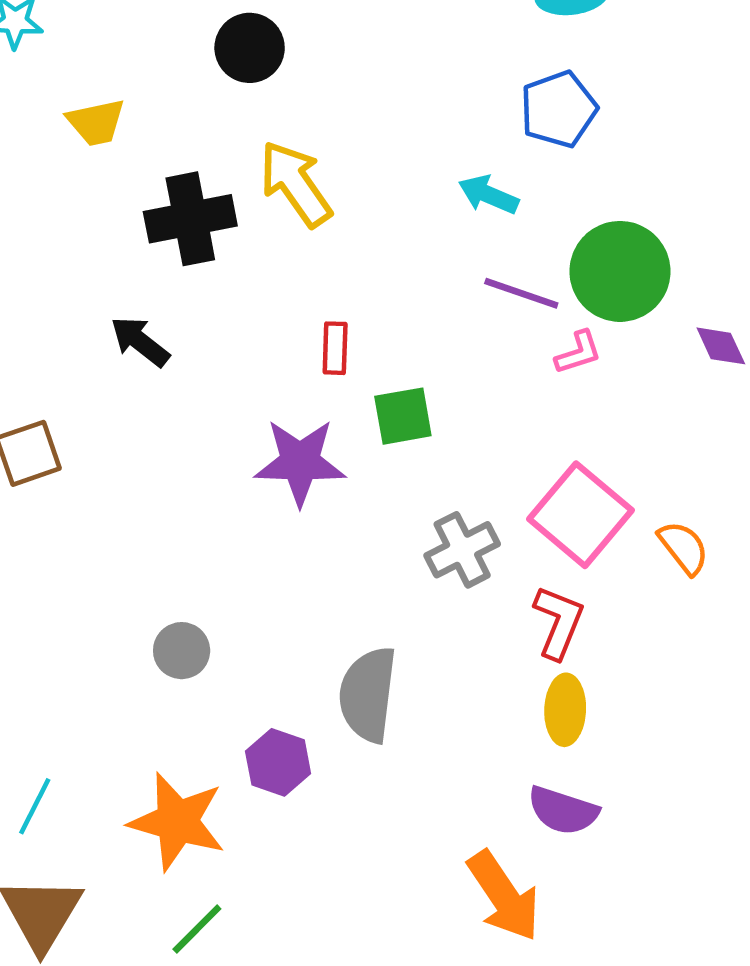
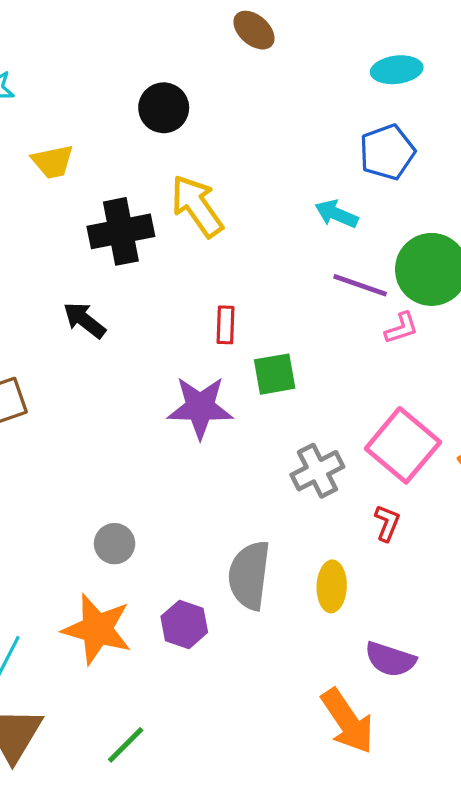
red L-shape: (559, 622) -> (387, 523), size x0.7
yellow ellipse: (565, 710) -> (332, 586), moved
orange star: (177, 822) -> (97, 629), moved

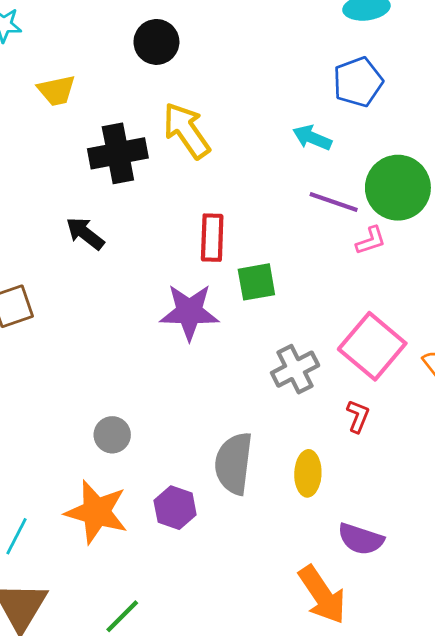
red rectangle: (225, 325) -> (212, 238), size x1.4

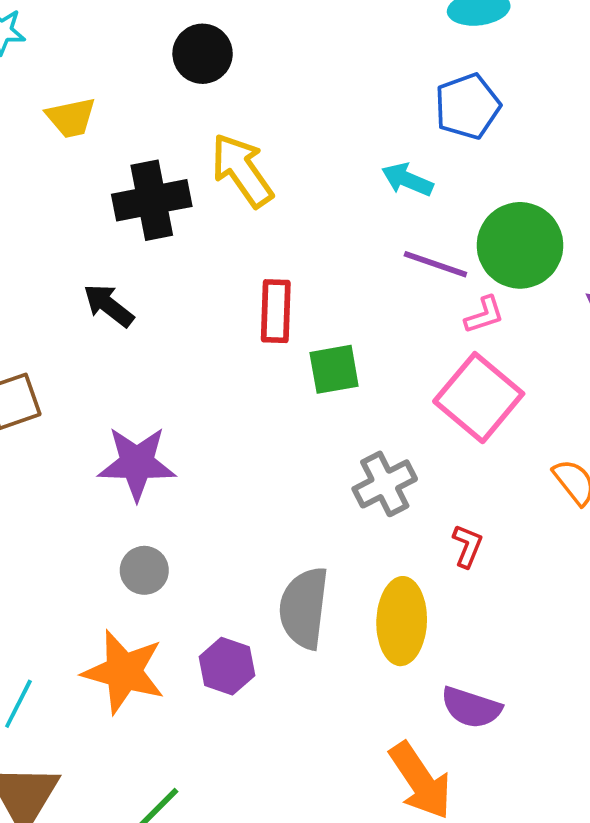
purple star: (189, 312) -> (137, 463), moved
pink square: (372, 346) -> (479, 398), moved
yellow ellipse: (308, 473) -> (402, 621), size x1.4

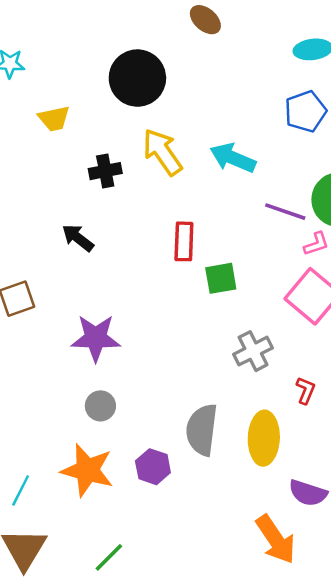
black circle: (203, 54) -> (137, 78), size x1.5
cyan arrow: (407, 180) -> (233, 158), moved, size x1.4
black cross: (152, 200) -> (105, 171), size x0.7

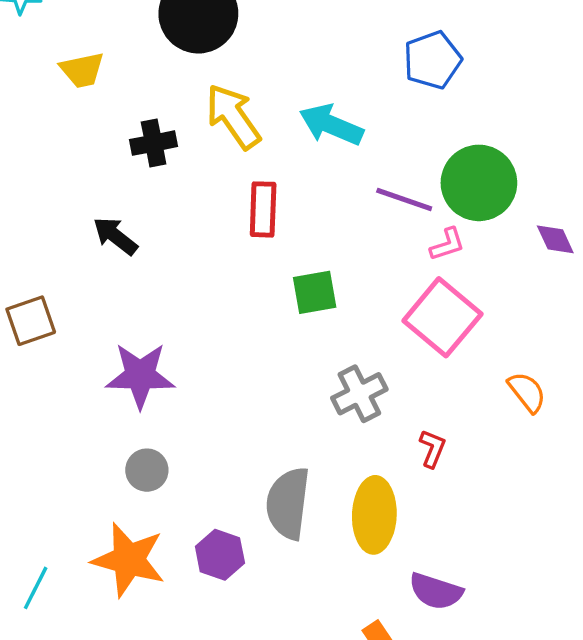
red rectangle: (184, 241) -> (263, 209), moved

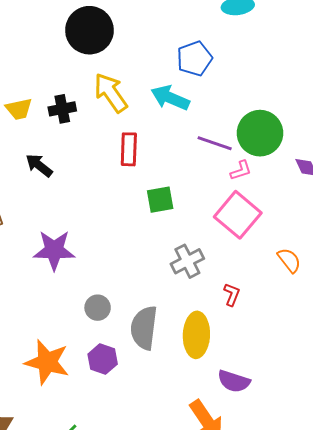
blue pentagon: (432, 60) -> (194, 58), moved
yellow trapezoid: (82, 70) -> (19, 109), moved
gray circle: (147, 470) -> (98, 308), moved

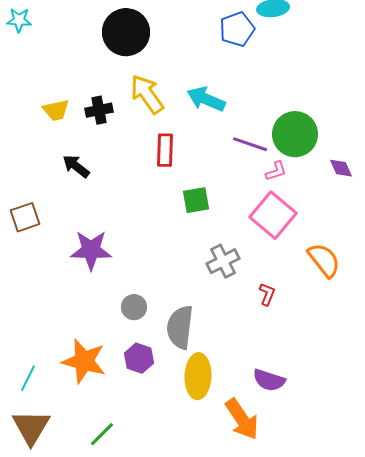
blue pentagon: (194, 58) -> (237, 29), moved
orange semicircle: (289, 260) -> (324, 260), size x1.4
yellow ellipse: (196, 335) -> (198, 376), moved

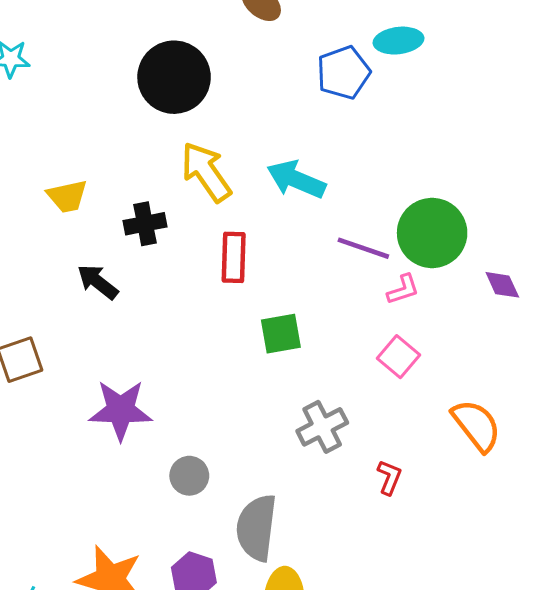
black cross: (99, 110) -> (145, 224), moved
pink square: (273, 215) -> (398, 357), size x0.6
gray circle: (134, 307) -> (189, 476), moved

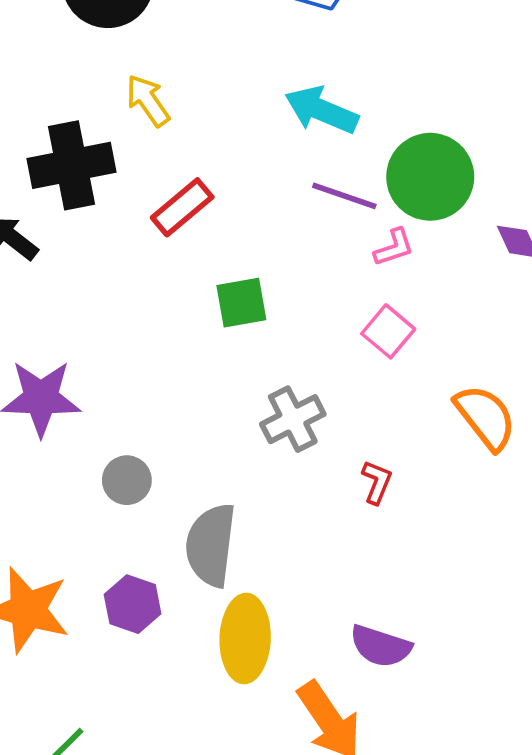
yellow arrow: (206, 172) -> (148, 101), size x0.7
cyan arrow: (296, 179) -> (321, 110), moved
black cross: (145, 224) -> (72, 165), size x1.6
red rectangle: (234, 257) -> (182, 207), turned 48

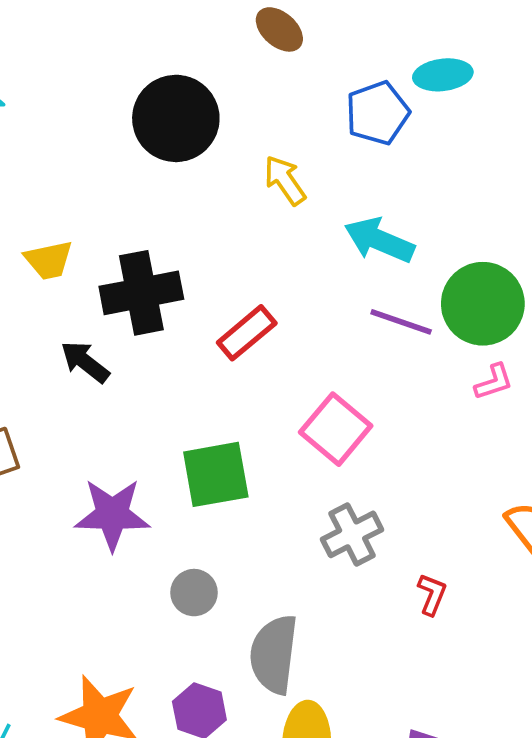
yellow arrow: (148, 101) -> (285, 180), moved
pink L-shape: (394, 247) -> (494, 382), moved
green square: (241, 303) -> (216, 474), moved, size x1.4
pink square: (388, 331) -> (336, 429), moved, size x1.4

